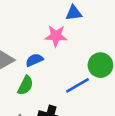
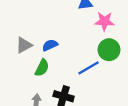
pink star: (56, 36) -> (104, 21), moved

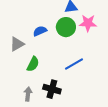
blue semicircle: (50, 45) -> (40, 31), moved
green circle: (109, 50) -> (66, 27), moved

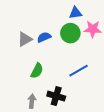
gray triangle: (17, 44) -> (25, 39), moved

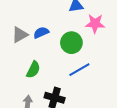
green circle: (70, 33) -> (71, 43), moved

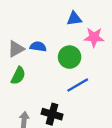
blue semicircle: (41, 33) -> (38, 47), turned 32
green semicircle: (33, 70) -> (18, 76), moved

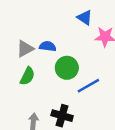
blue triangle: (74, 19) -> (85, 18), turned 42
green circle: (70, 57) -> (67, 68), moved

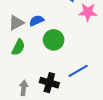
blue semicircle: (48, 46) -> (36, 21), turned -32
blue line: (88, 86) -> (78, 71), moved

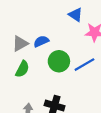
blue line: (78, 71) -> (84, 65), moved

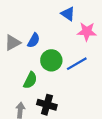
blue semicircle: (41, 41) -> (34, 40), turned 144
green semicircle: (22, 69) -> (30, 80), moved

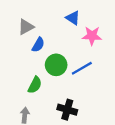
gray triangle: (13, 43) -> (26, 27), moved
black cross: (47, 105) -> (67, 110), moved

